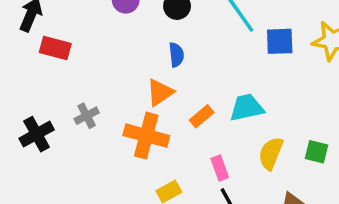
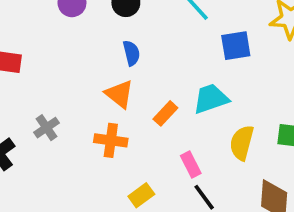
blue square: (280, 41) -> (236, 46), moved
orange triangle: (160, 92) -> (119, 94), turned -40
orange cross: (146, 136) -> (111, 140), size x0.7

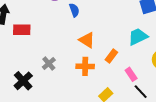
blue semicircle: (131, 53) -> (74, 10), moved
orange rectangle: (165, 113) -> (111, 56), moved

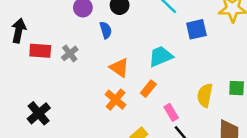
cyan trapezoid: (138, 37) -> (161, 56), moved
gray cross: (49, 63) -> (70, 53), moved
orange cross: (85, 66) -> (116, 100), turned 36

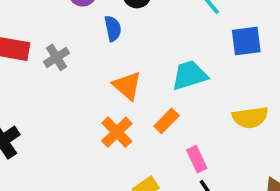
yellow semicircle: (205, 95) -> (250, 117), moved, turned -115

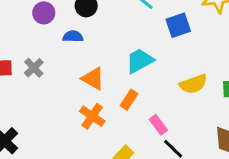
blue semicircle: (113, 28) -> (73, 36), turned -66

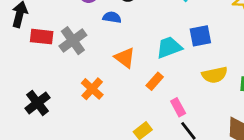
blue square: (178, 25) -> (200, 36), moved
gray cross: (34, 68) -> (73, 41), size x1.5
orange cross: (92, 116) -> (92, 89), moved

